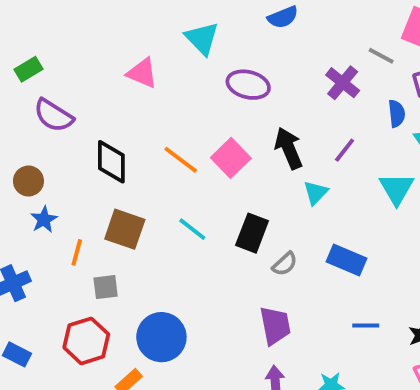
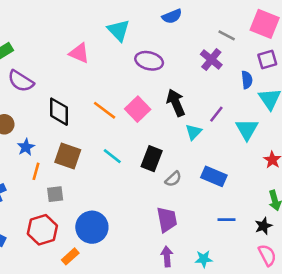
gray line: (381, 56) -> (227, 35), moved
purple line: (345, 150) -> (216, 114), moved
blue star: (44, 220) -> (26, 147), moved

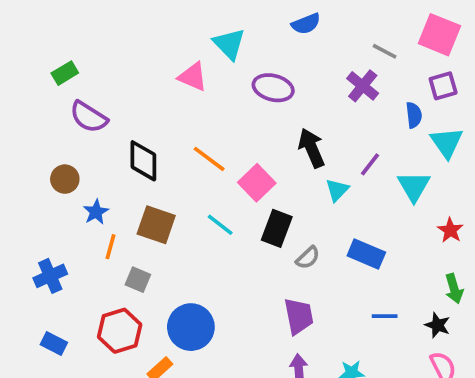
pink triangle: (79, 53) -> (193, 77), moved
pink square: (138, 109) -> (257, 183), moved
gray square: (55, 194) -> (138, 280), turned 30
black star: (263, 226) -> (438, 325), turned -30

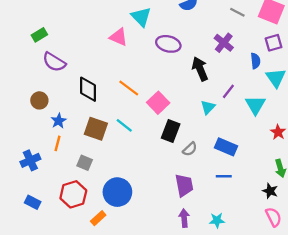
gray line: (385, 51) -> (237, 12), moved
black arrow: (312, 148) -> (200, 69), moved
cyan line: (220, 225) -> (124, 125), moved
orange line: (111, 247) -> (57, 143), moved
blue line: (385, 316) -> (224, 176), moved

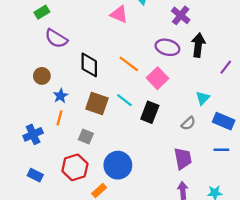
purple cross: (224, 43) -> (181, 15), moved
purple ellipse: (168, 44) -> (167, 47), moved
black arrow: (200, 69) -> (198, 45), turned 30
cyan triangle: (208, 107) -> (203, 98), moved
black rectangle: (171, 131) -> (150, 112), moved

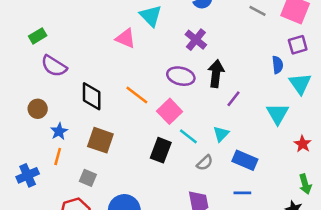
purple line: (226, 67) -> (234, 99), moved
cyan line: (124, 100) -> (188, 136), moved

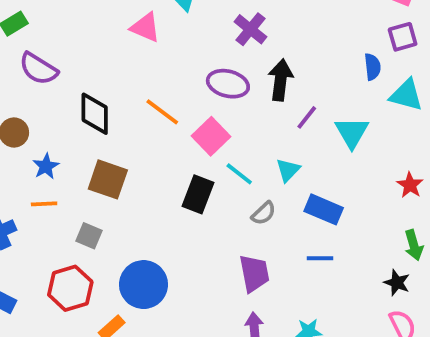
cyan triangle: (300, 84) -> (406, 95), turned -40
cyan triangle: (278, 114) -> (352, 132), moved
orange line: (58, 156) -> (44, 204), turned 72

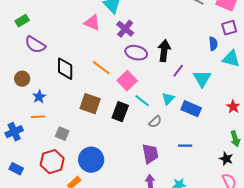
purple cross: (250, 29) -> (125, 29), moved
brown square: (108, 179) -> (90, 104), moved
blue rectangle: (324, 209) -> (191, 109), moved

